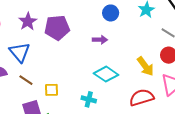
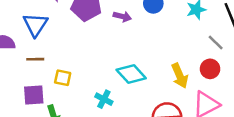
purple arrow: (100, 40) -> (122, 17), moved
brown line: (26, 80) -> (35, 59), turned -48

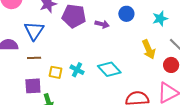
yellow arrow: (180, 76) -> (149, 49), moved
cyan cross: (104, 99) -> (77, 70), moved

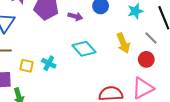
cyan diamond: (109, 69) -> (84, 49), moved

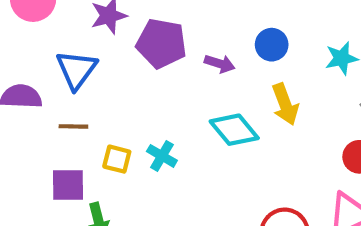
yellow arrow: (123, 43) -> (285, 104), moved

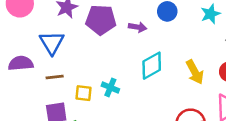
yellow arrow: (285, 104) -> (195, 72), moved
cyan diamond: (234, 130) -> (152, 66), turned -72

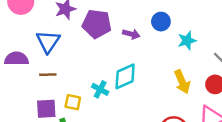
cyan star: (210, 14) -> (187, 41), moved
cyan diamond: (152, 66) -> (125, 76), moved
yellow square: (83, 93) -> (73, 102), moved

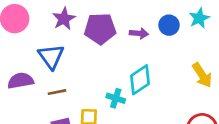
blue circle: (161, 22) -> (169, 25), moved
cyan star: (187, 41) -> (199, 18), moved

